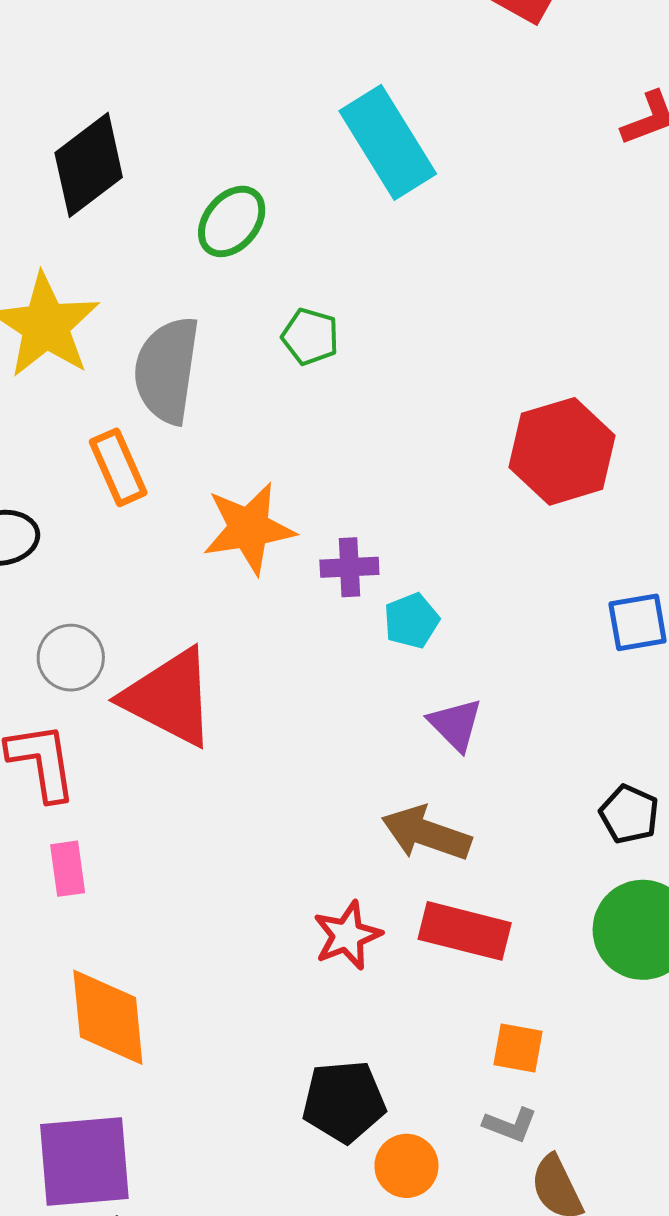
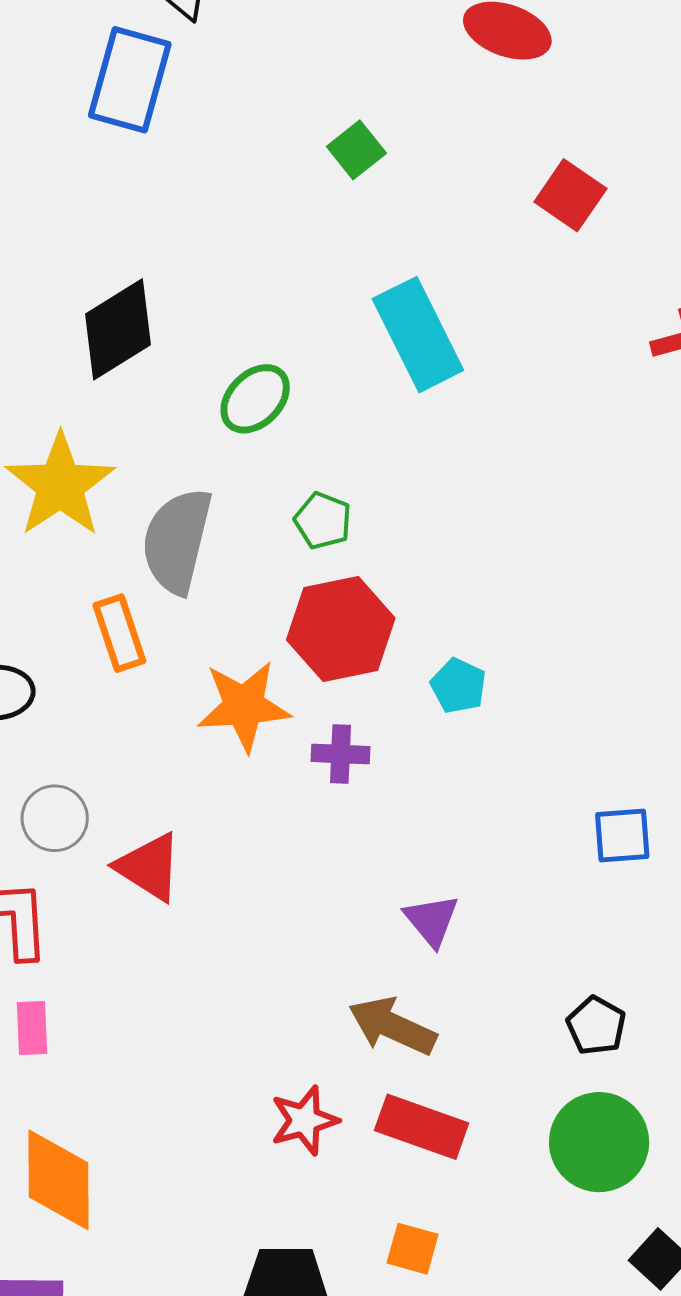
red hexagon: (562, 451) -> (341, 629), moved
cyan pentagon: (411, 621) -> (458, 686), moved, turned -30
red triangle: (169, 697) -> (149, 867), size x0.7
orange square: (518, 1048) -> (413, 1249), moved

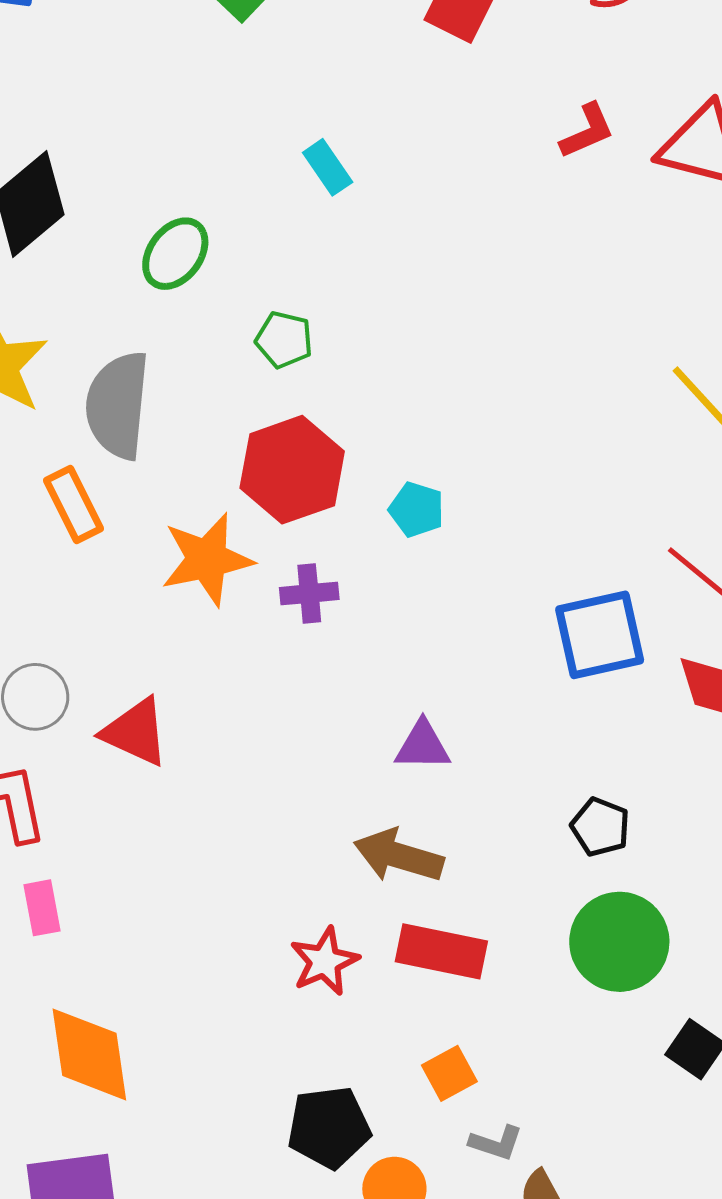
cyan rectangle: (418, 335) -> (328, 167), size x0.5
green pentagon: (323, 521) -> (284, 340), moved
blue square: (622, 835) -> (600, 635), size x1.5
purple triangle: (432, 920) -> (423, 746), turned -42
orange square: (413, 1249) -> (449, 1073), turned -36

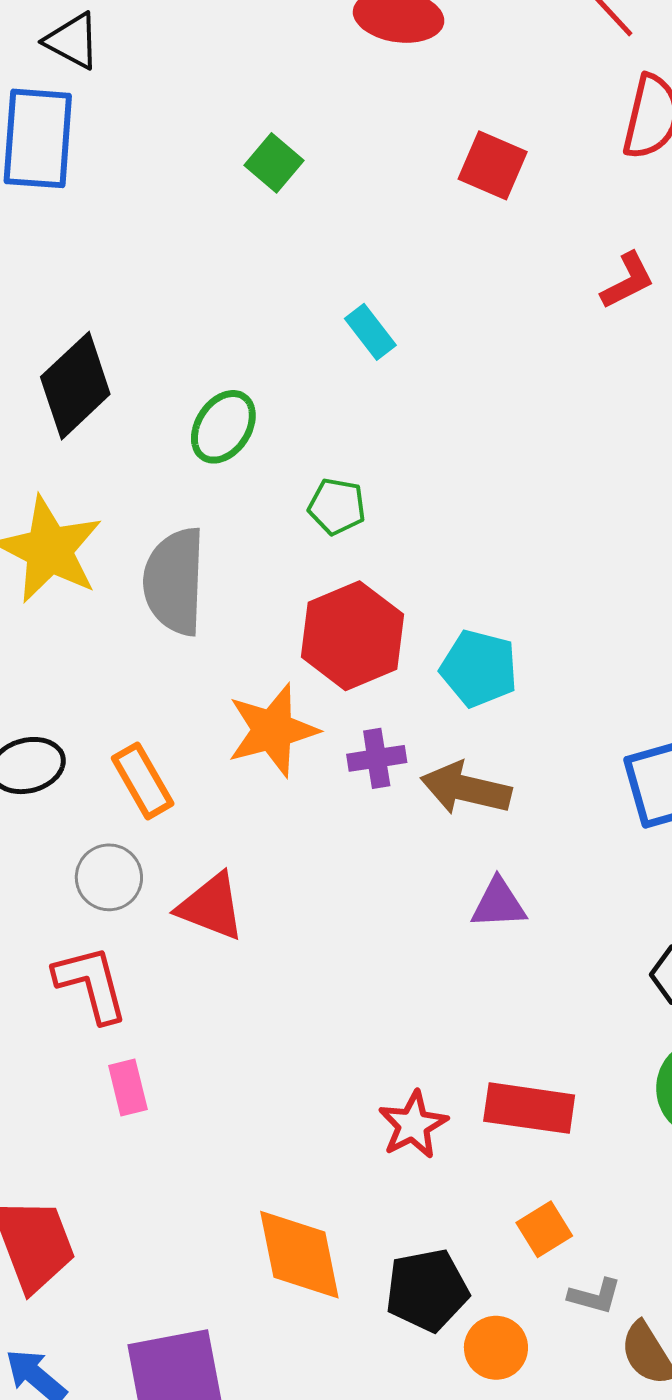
orange rectangle: (73, 505) -> (143, 781), moved
cyan pentagon: (417, 510) -> (479, 668), size x1.4
brown arrow: (399, 856) -> (466, 789), moved
orange diamond: (89, 1054) -> (299, 1255), moved

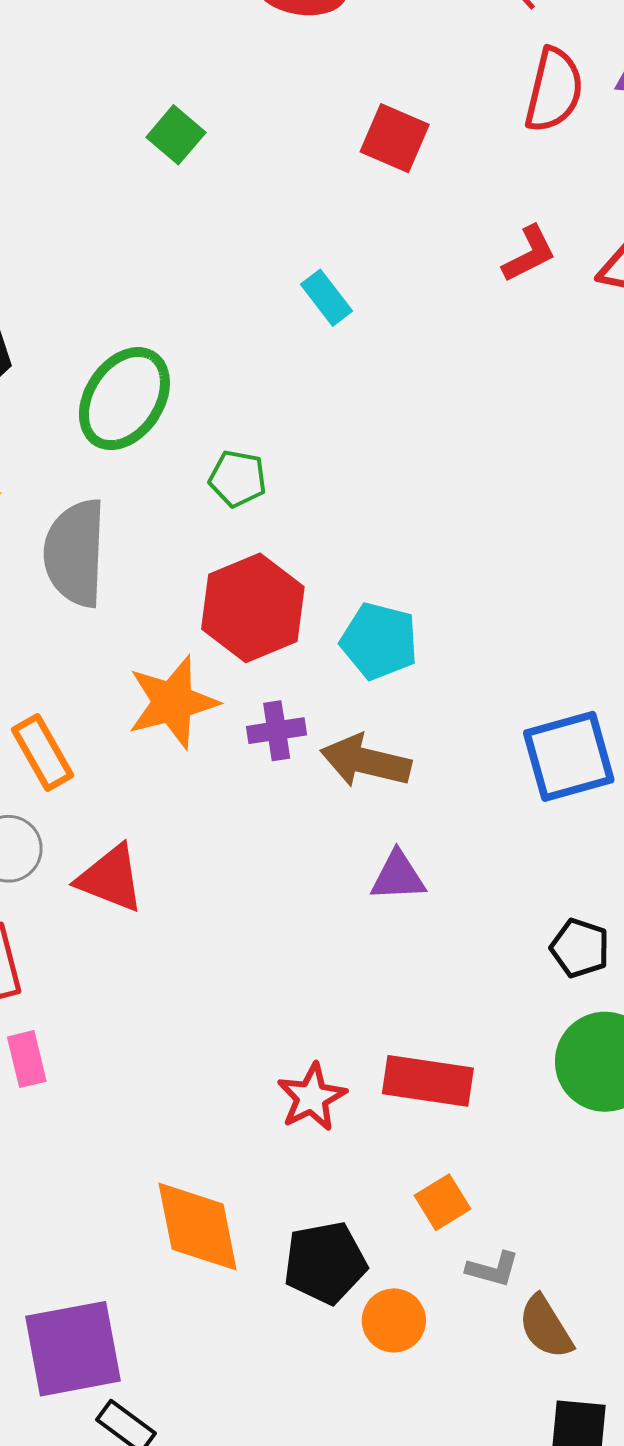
cyan rectangle: (370, 332) -> (327, 298), moved
green ellipse: (223, 427) -> (124, 399), size x1.4

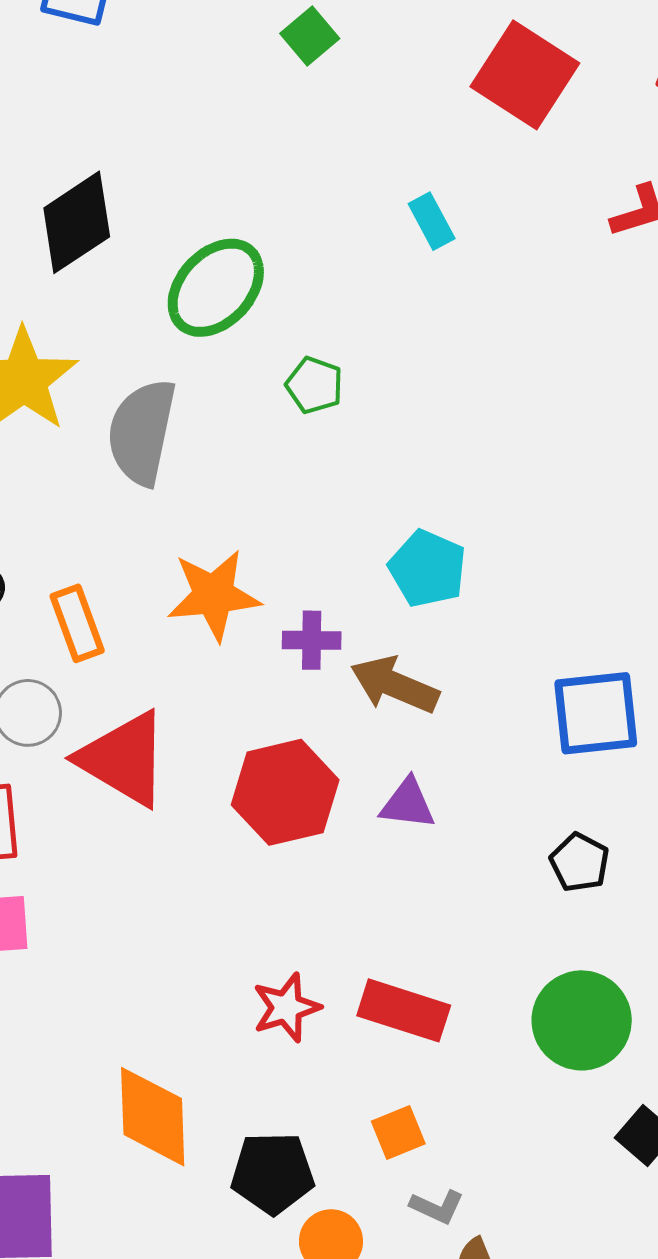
red square: (395, 138) -> (525, 75), size x1.5
red hexagon: (253, 608) -> (285, 792), moved
red triangle: (111, 878) -> (124, 759), size x1.4
black pentagon: (580, 948) -> (580, 862), moved

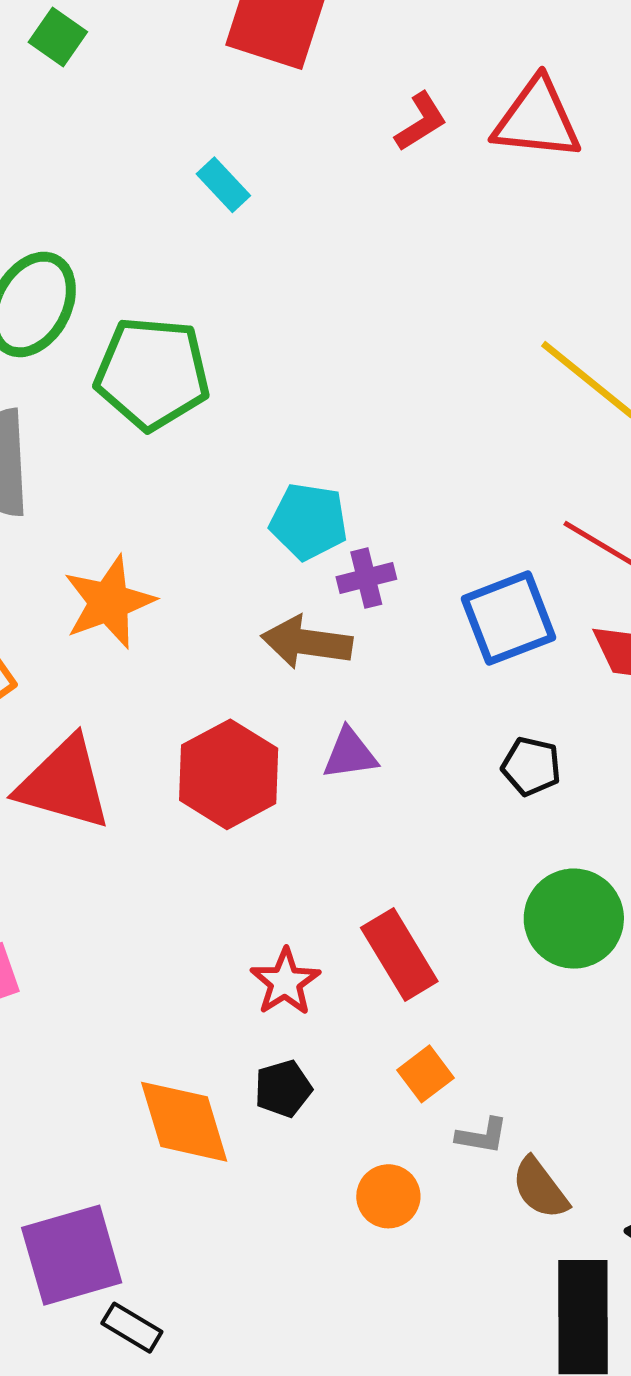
green pentagon: (314, 385) -> (152, 373), size x2.0
purple cross: (312, 640) -> (366, 578), moved
red rectangle: (404, 1010) -> (399, 955), turned 56
black pentagon: (273, 1173) -> (283, 1089), moved, size x0.7

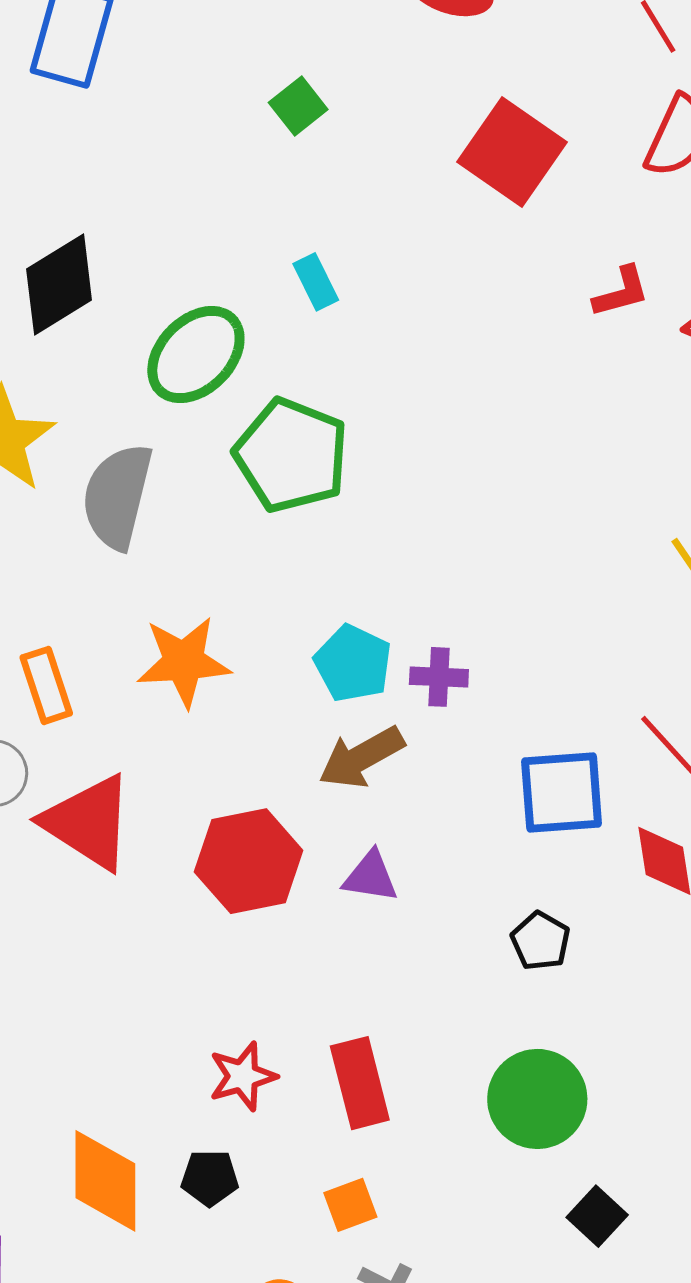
cyan rectangle: (223, 185) -> (316, 282), moved
cyan pentagon: (309, 521) -> (353, 663), moved
purple cross: (366, 578) -> (439, 677), moved
brown arrow: (307, 642) -> (361, 757), turned -54

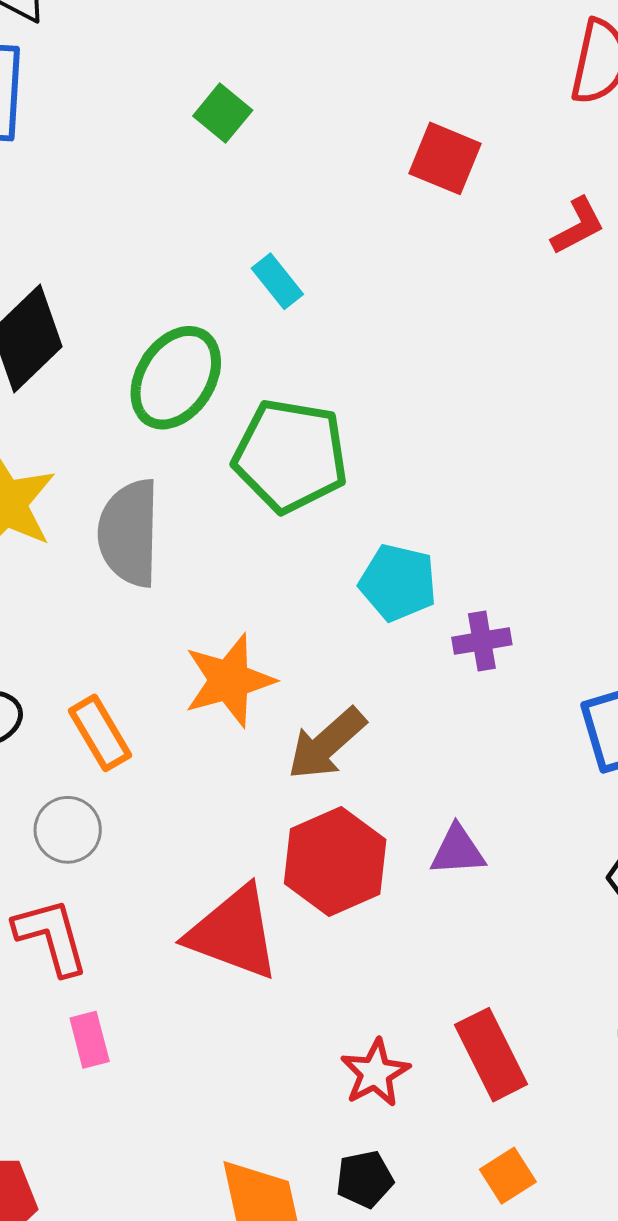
red square: (512, 152) -> (445, 158), moved, size x0.7
cyan pentagon: (353, 663) -> (398, 583), moved
brown arrow: (361, 757) -> (327, 744), moved
red triangle: (88, 822) -> (233, 933), moved

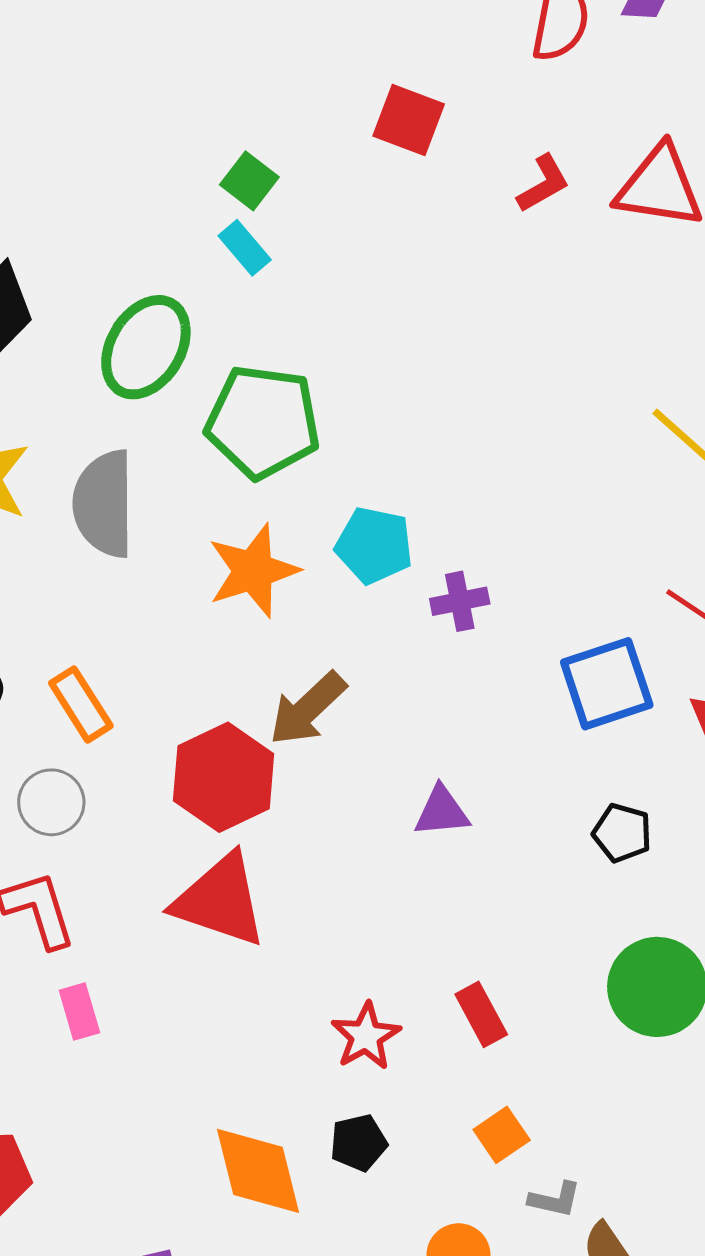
green square: (223, 113) -> (249, 181), moved
orange star: (229, 680) -> (253, 571), moved
red hexagon: (335, 861) -> (224, 777), moved
red rectangle: (491, 1055) -> (481, 1014), size x0.7

